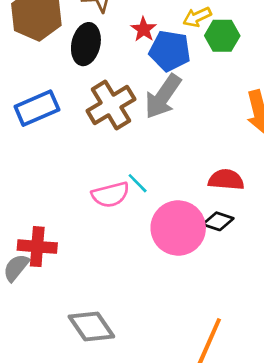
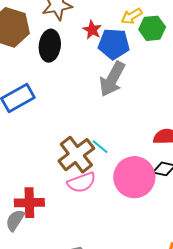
brown cross: (111, 105) -> (76, 155), moved
pink semicircle: (110, 195) -> (82, 182), moved

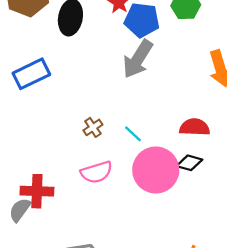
cyan line: (100, 147) -> (133, 134), moved
brown cross: (76, 155) -> (93, 127), moved, size x0.5

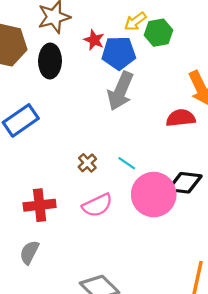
red semicircle: (195, 127) -> (181, 118), moved
black diamond: (189, 163) -> (185, 183), size x1.4
red cross: (37, 191) -> (40, 205), moved

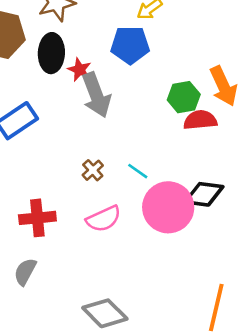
green hexagon: (159, 33) -> (184, 97), moved
red star: (94, 40) -> (80, 70), moved
gray arrow: (120, 91) -> (96, 95), moved, turned -45

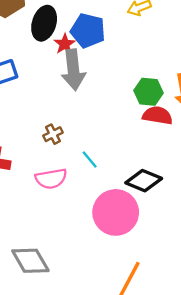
blue pentagon: (130, 45) -> (88, 31), moved
cyan line: (138, 171) -> (90, 159), moved
pink circle: (168, 207) -> (116, 212), moved

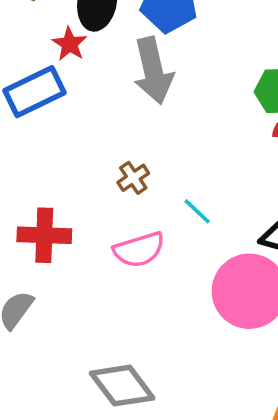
red star: (65, 44) -> (69, 44), moved

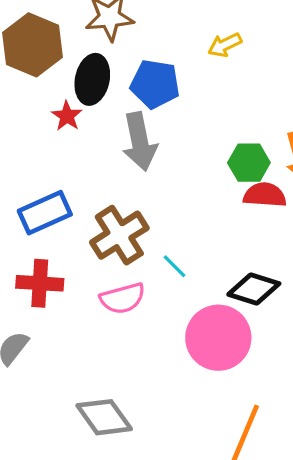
blue rectangle: (35, 92) -> (45, 213), moved
brown cross: (133, 178) -> (119, 235), size x2.0

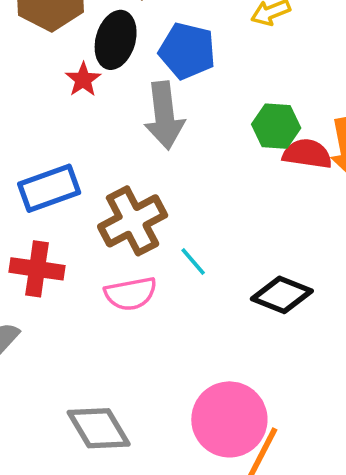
green hexagon: (249, 163) -> (276, 126), moved
red semicircle: (265, 195) -> (307, 154), moved
pink circle: (218, 338) -> (229, 419), moved

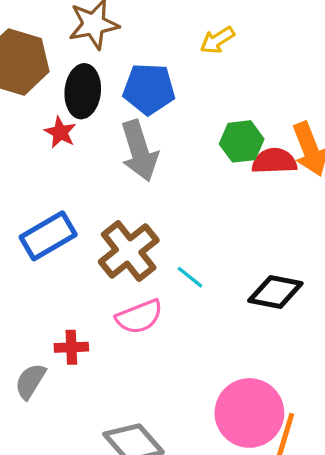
red cross: (37, 269) -> (71, 347), moved, size x0.7

